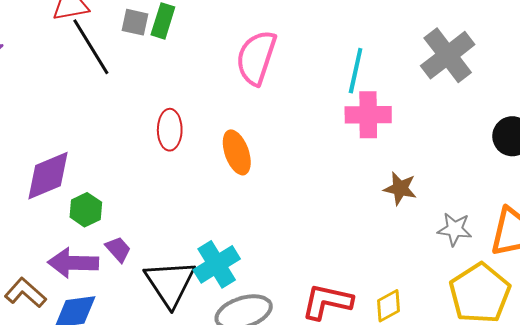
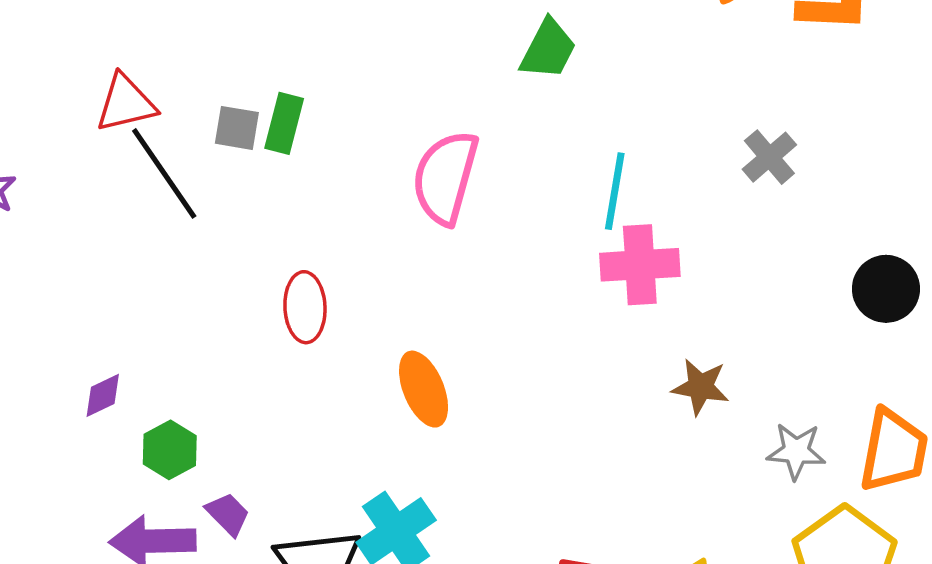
gray cross: (448, 55) -> (769, 157), size x0.6
orange ellipse: (237, 152) -> (424, 389), moved
purple diamond: (48, 176) -> (103, 395), size x0.5

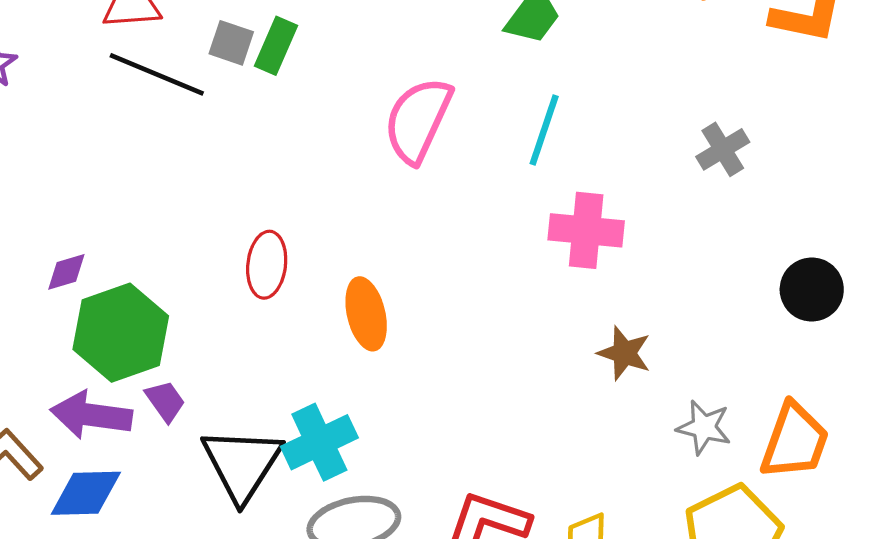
black line: (164, 173) -> (157, 74), turned -42
cyan line: (615, 191) -> (544, 130), moved
red ellipse: (305, 307) -> (267, 265), moved
green hexagon: (170, 450) -> (121, 333), size x1.8

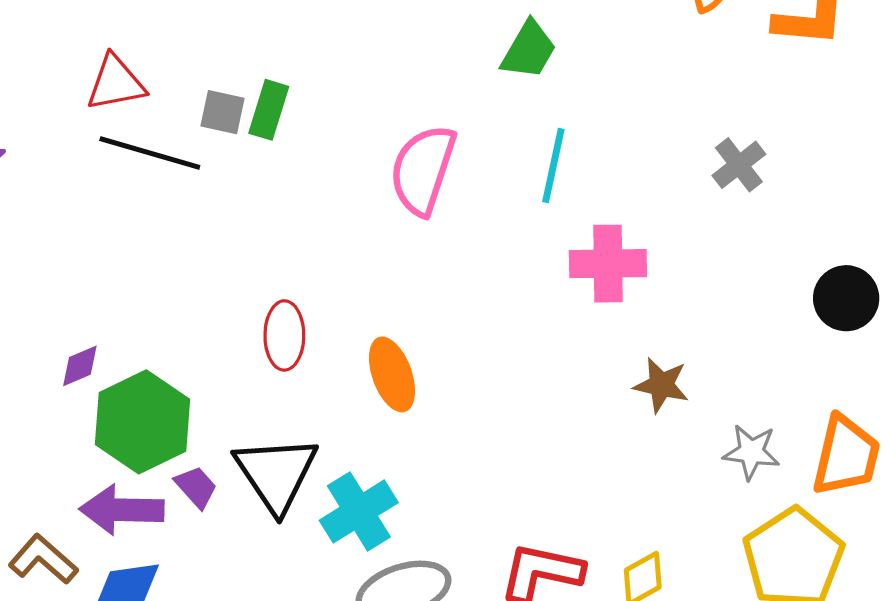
black triangle: (242, 464) -> (276, 474), moved

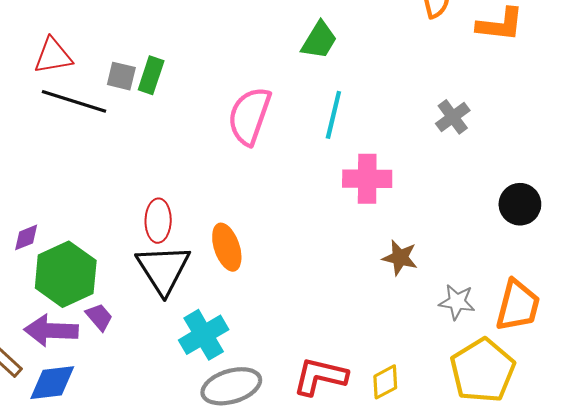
black triangle: (276, 474) -> (163, 269), moved

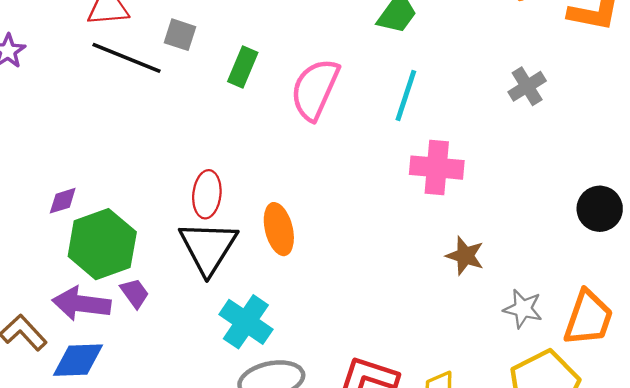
green rectangle: (151, 75) -> (243, 67), moved
gray cross: (453, 117) -> (527, 86), moved
cyan cross: (204, 335) -> (246, 322), turned -30

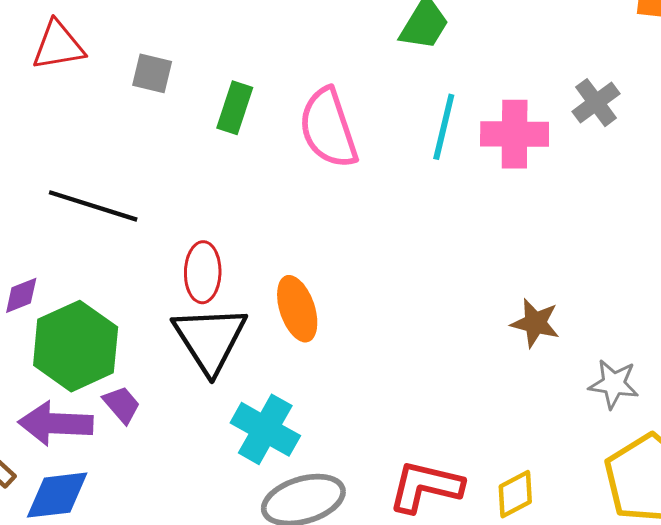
black line: (127, 58) -> (93, 206), moved
pink semicircle: (315, 89) -> (328, 128), turned -38
pink cross: (437, 168) -> (515, 134), moved

